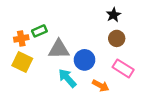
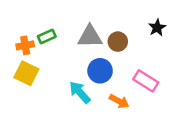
black star: (113, 15) -> (157, 28), moved
brown circle: (117, 38) -> (118, 42), moved
gray triangle: (59, 49) -> (90, 36), moved

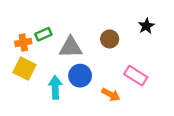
gray triangle: (90, 36) -> (71, 47), moved
blue circle: (100, 71) -> (80, 76), moved
cyan arrow: (80, 92) -> (55, 87), moved, turned 40

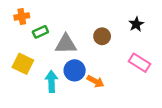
orange cross: (23, 43) -> (22, 16), moved
pink rectangle: (136, 76) -> (139, 63), moved
orange arrow: (111, 95) -> (95, 81), moved

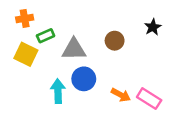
pink rectangle: (139, 63) -> (149, 99), moved
yellow square: (23, 64) -> (26, 54), moved
orange arrow: (95, 81) -> (121, 95), moved

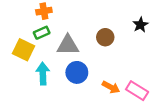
orange cross: (25, 18) -> (44, 11), moved
cyan arrow: (58, 91) -> (43, 74), moved

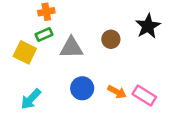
black star: (140, 25) -> (148, 26), size x1.5
blue circle: (77, 72) -> (82, 88), moved
cyan arrow: (43, 74) -> (31, 99), moved, turned -135

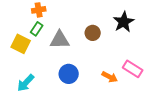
green rectangle: (44, 34) -> (37, 29), turned -32
orange arrow: (117, 92) -> (110, 77), moved
pink rectangle: (144, 95) -> (133, 69), moved

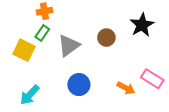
gray triangle: (60, 40) -> (69, 46), turned -35

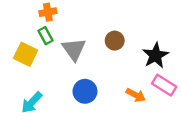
black star: (142, 25) -> (156, 55), moved
green rectangle: (42, 33) -> (45, 36), turned -63
gray triangle: (69, 46) -> (74, 49), turned -30

